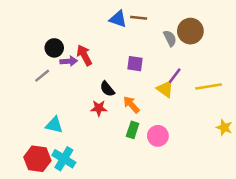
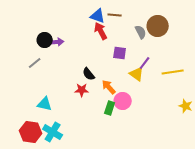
red arrow: (84, 55) -> (101, 31), moved
purple arrow: (69, 61) -> (57, 42), moved
purple square: (135, 64) -> (120, 53), moved
pink circle: (158, 136) -> (123, 101), moved

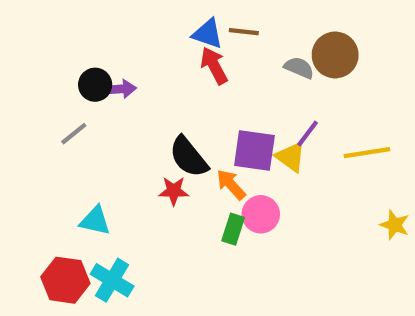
gray semicircle: (141, 32) -> (299, 68), turned -40
purple square: (120, 53) -> (254, 151), moved, size x1.5
black semicircle: (89, 74) -> (189, 157), size x1.5

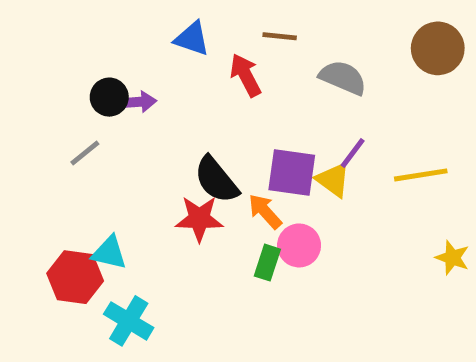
blue triangle: (208, 34) -> (192, 39), moved
brown circle: (335, 55) -> (438, 48), moved
gray semicircle: (299, 68) -> (343, 78), size x1.4
red star: (174, 191) -> (199, 219), size x1.4
red hexagon: (65, 280) -> (75, 277), moved

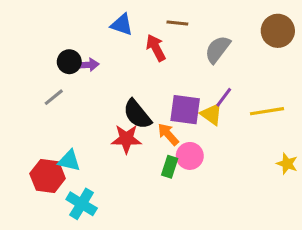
gray semicircle: (343, 78) -> (218, 49), turned -76

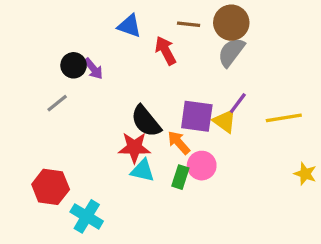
brown circle: (278, 31) -> (231, 23), moved
purple arrow: (88, 65) -> (93, 69), turned 55
cyan triangle: (69, 161) -> (143, 170), moved

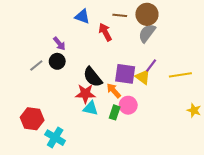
black circle: (74, 65) -> (57, 61), moved

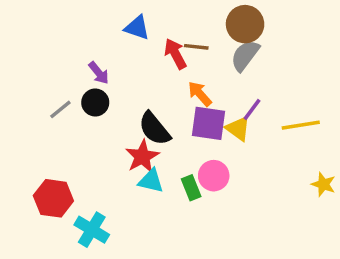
brown line: (120, 15) -> (196, 47), moved
orange arrow: (114, 91) -> (200, 94), moved
red star: (85, 94) -> (142, 156), turned -30
green rectangle: (115, 112) -> (191, 188), turned -40

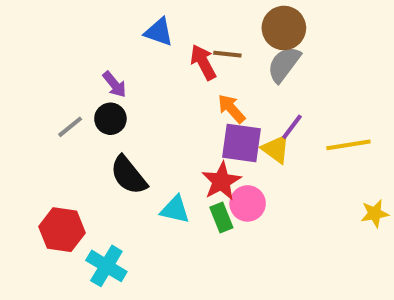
black semicircle: (154, 129) -> (129, 175), moved
red star: (142, 156) -> (221, 181), moved
yellow star: (323, 184) -> (375, 214), turned -30

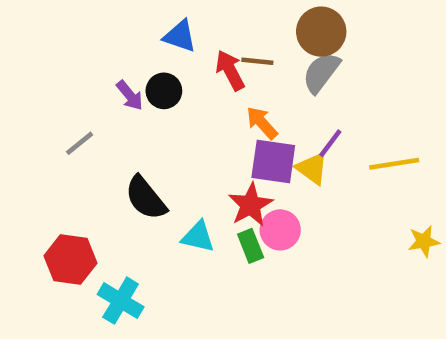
black circle: (110, 119) -> (164, 91), moved

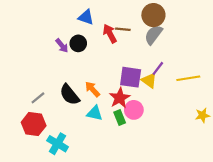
orange arrow: (262, 123) -> (92, 89), moved
gray line: (80, 143) -> (38, 98), moved

